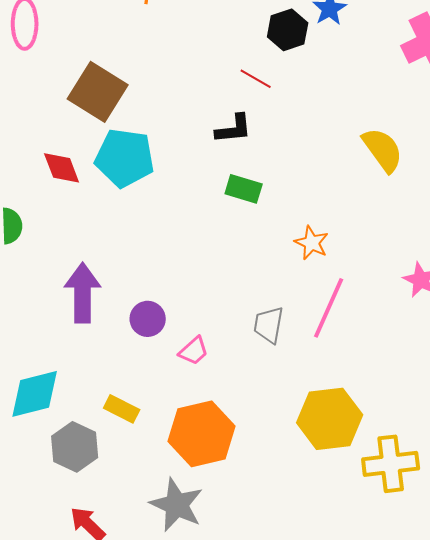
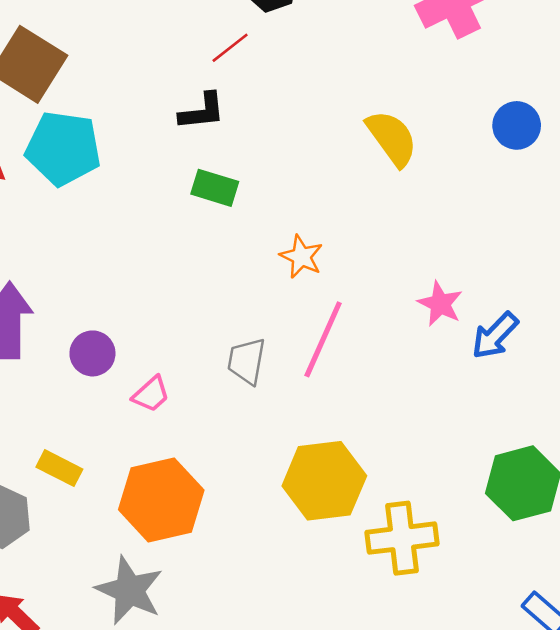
red line: (256, 79) -> (230, 48), turned -68

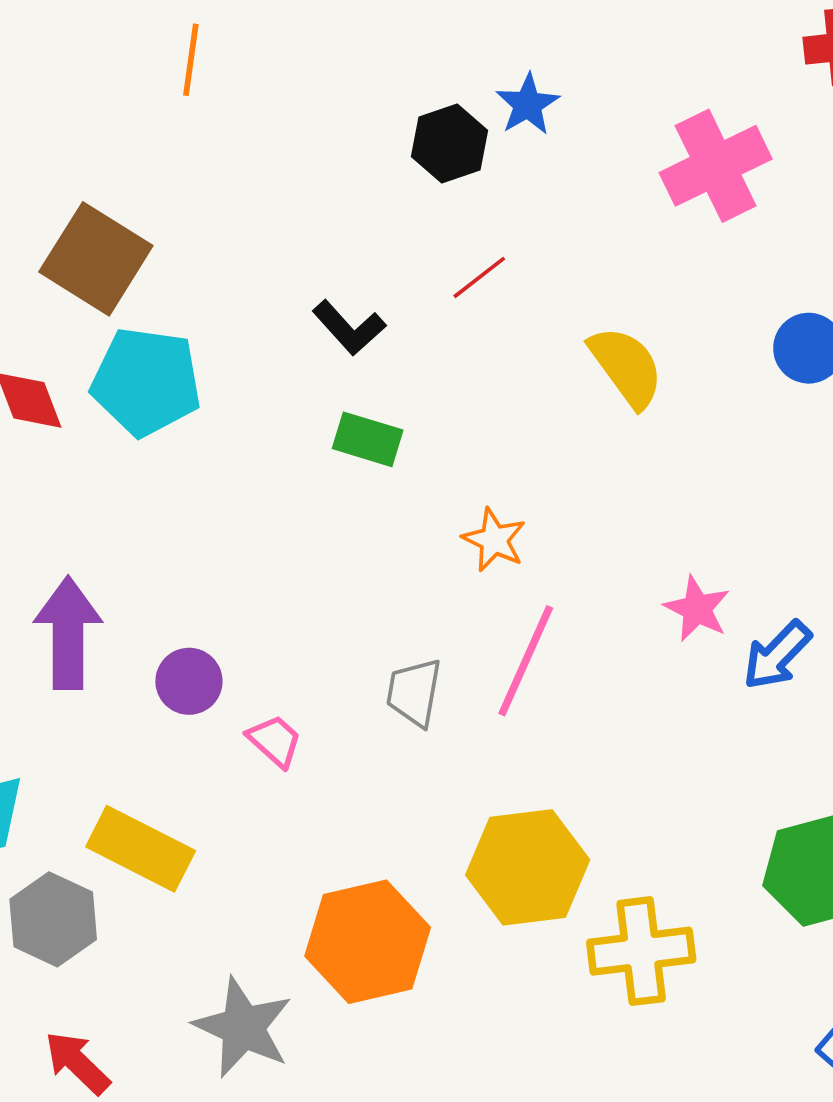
red line: (230, 48) -> (479, 277), moved
black L-shape: (202, 111) -> (349, 328), turned 54
pink trapezoid: (151, 394) -> (275, 741), turned -96
yellow rectangle: (59, 468) -> (141, 849), size x1.6
orange hexagon: (161, 500) -> (368, 942), moved

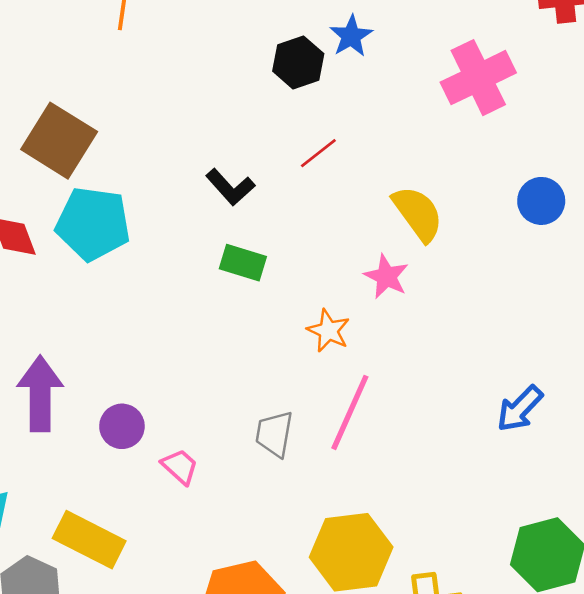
pink star: (697, 609) -> (386, 276), moved

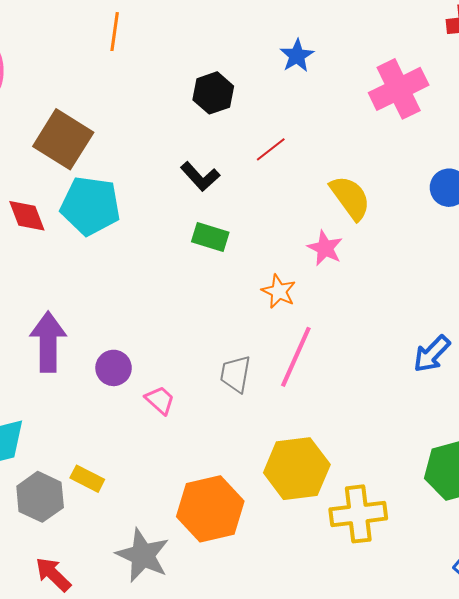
black hexagon: (298, 62) -> (213, 93), moved
yellow rectangle: (89, 540) -> (87, 479), moved, size x0.6

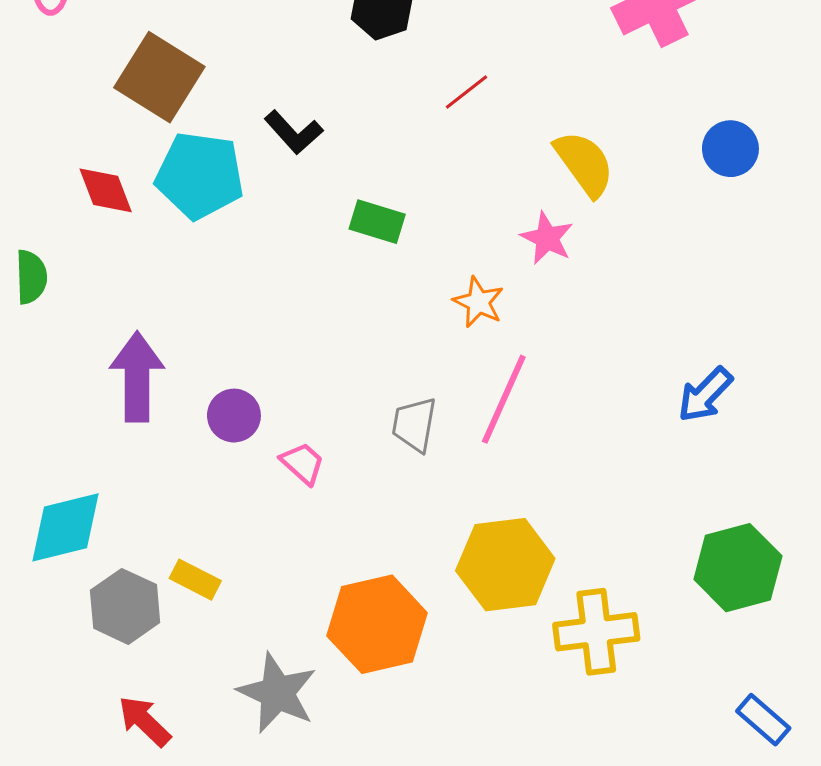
black L-shape: (200, 177) -> (294, 132), moved

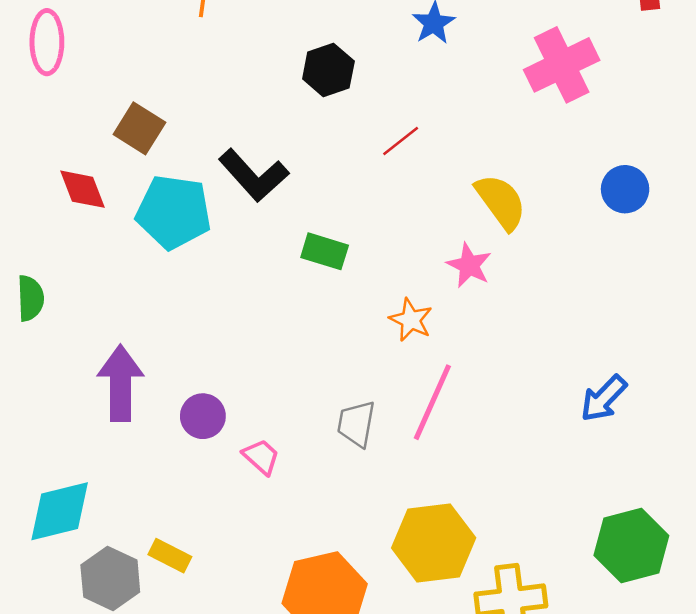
brown square: (159, 77) -> (139, 128), size x0.7
black L-shape: (294, 132) -> (254, 175), size x1.4
red diamond: (106, 190) -> (82, 189), moved

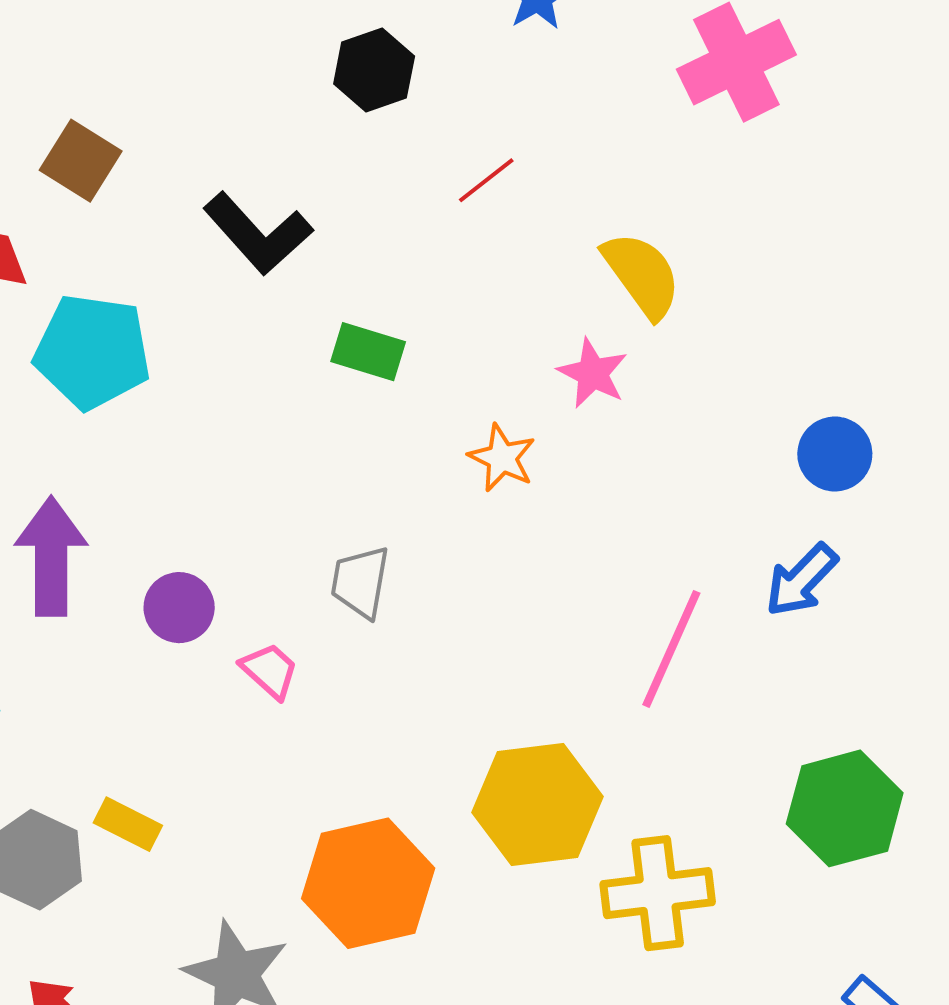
blue circle: (625, 189) -> (835, 454), moved
cyan pentagon: (174, 212) -> (92, 352), moved
pink line: (432, 402) -> (671, 649), moved
gray trapezoid: (356, 424) -> (360, 582), moved

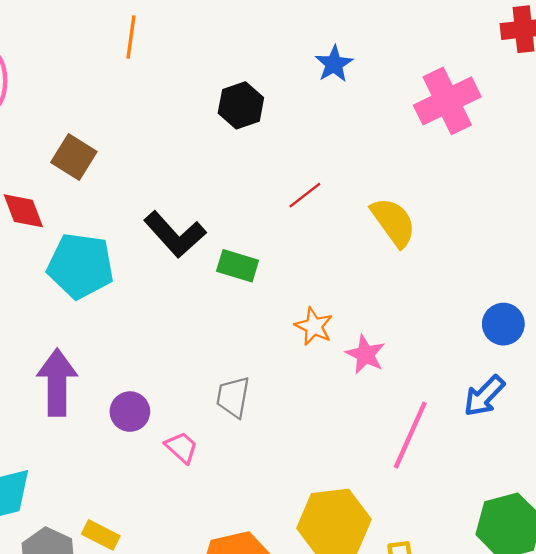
red line: (486, 180) -> (305, 195), moved
black L-shape: (258, 233) -> (175, 234), moved
pink star: (593, 373) -> (365, 354), moved

